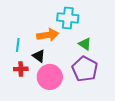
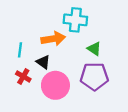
red cross: (21, 69) -> (23, 76), turned 32
purple pentagon: (85, 69) -> (94, 76), turned -30

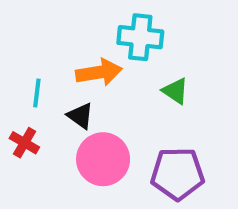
red cross: (23, 76) -> (24, 143), moved
purple pentagon: (94, 76) -> (178, 174), moved

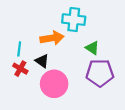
red cross: (24, 143) -> (20, 69), moved
purple pentagon: (178, 174) -> (100, 73), moved

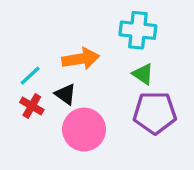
cyan cross: (74, 20) -> (138, 30), moved
cyan line: (19, 49) -> (30, 76), turned 40

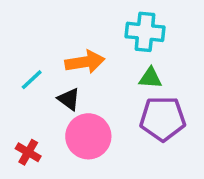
green triangle: (143, 74) -> (150, 78), turned -30
red cross: (32, 106) -> (28, 152), moved

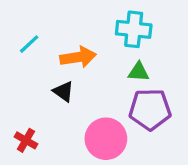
cyan line: (32, 80) -> (29, 44), moved
pink circle: (88, 136) -> (106, 139), moved

